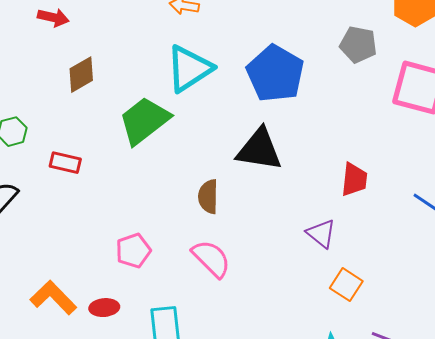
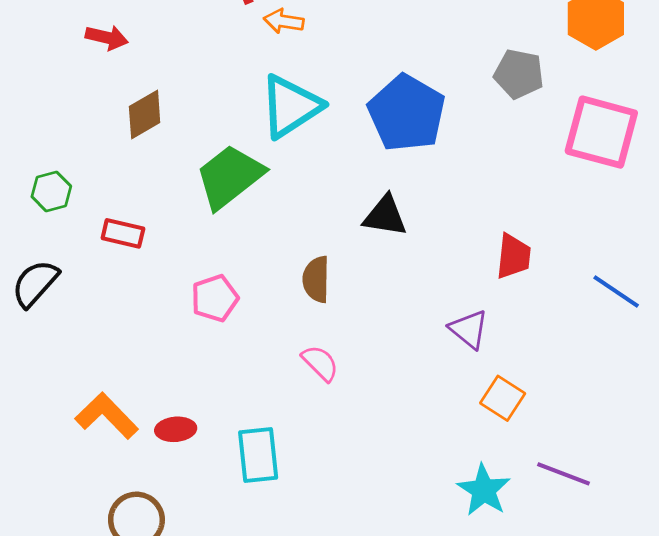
black triangle: (259, 150) -> (385, 216), size x0.7
pink pentagon: (133, 251) -> (215, 298), moved
pink semicircle: (211, 259) -> (320, 363), size x0.7

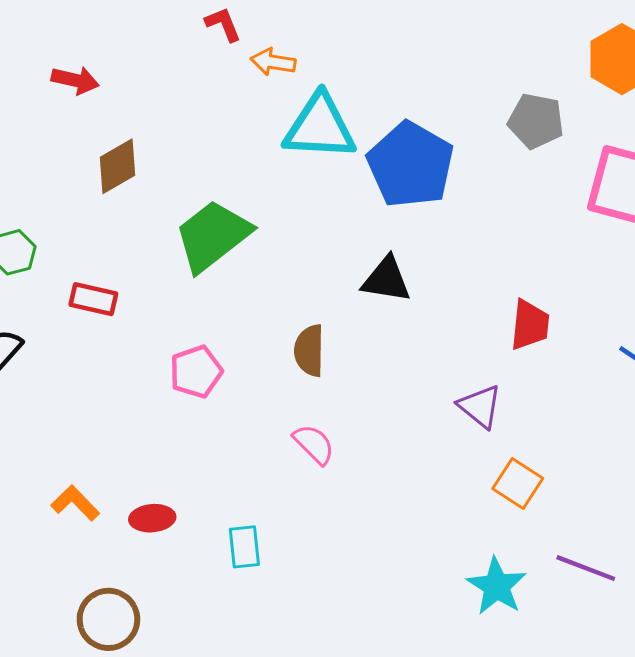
cyan triangle: (291, 106) -> (320, 127), moved, turned 36
orange L-shape: (107, 416) -> (75, 503), size x0.7
cyan rectangle: (258, 455) -> (244, 547), size x0.7

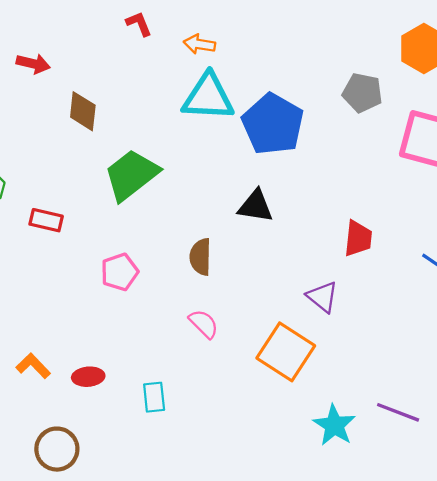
orange arrow: (273, 62) -> (199, 44), moved
brown diamond: (118, 166) -> (83, 111), moved, turned -54
orange square: (518, 483) -> (286, 352), moved, size x1.6

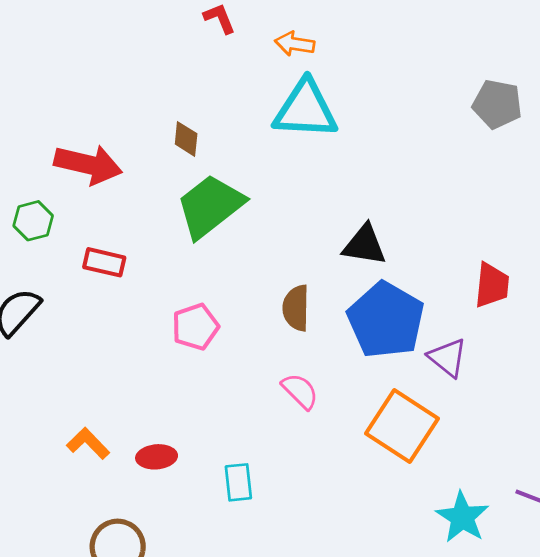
red arrow: (33, 64) -> (88, 164), moved, size x1.6
brown diamond: (83, 111) -> (186, 139), moved, size x0.7
blue pentagon: (273, 124) -> (386, 320), moved

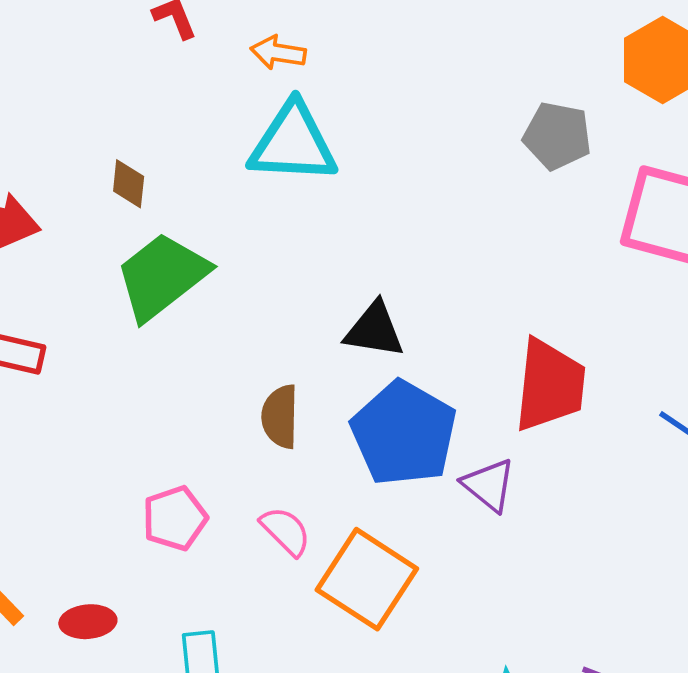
red trapezoid: (492, 285) -> (550, 385), size x1.5
pink pentagon: (195, 327) -> (175, 518), moved
orange square: (402, 426) -> (367, 579), moved

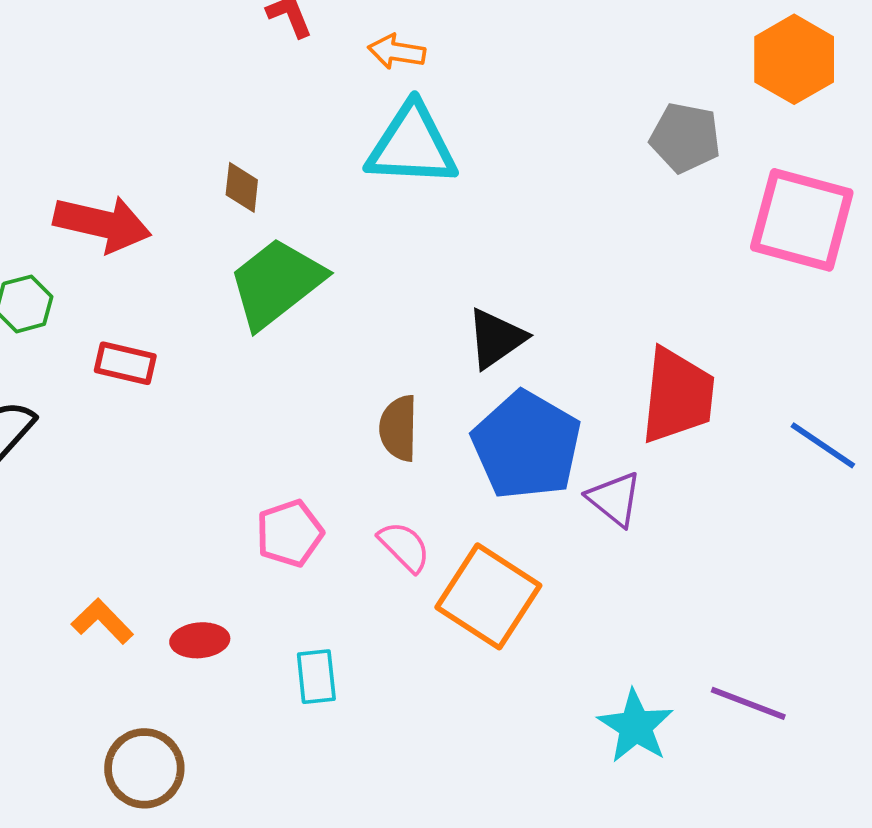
black triangle: (374, 330) -> (496, 338), turned -44

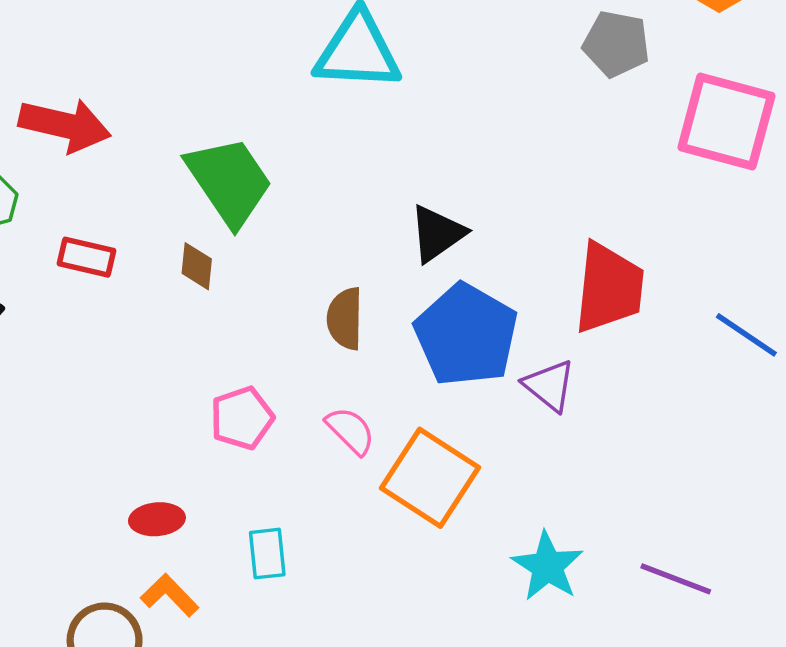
brown diamond: (242, 187) -> (197, 266), moved
green trapezoid: (276, 283) -> (229, 181), turned 94
orange L-shape: (102, 621) -> (170, 595), moved
cyan star: (636, 726) -> (547, 566), moved

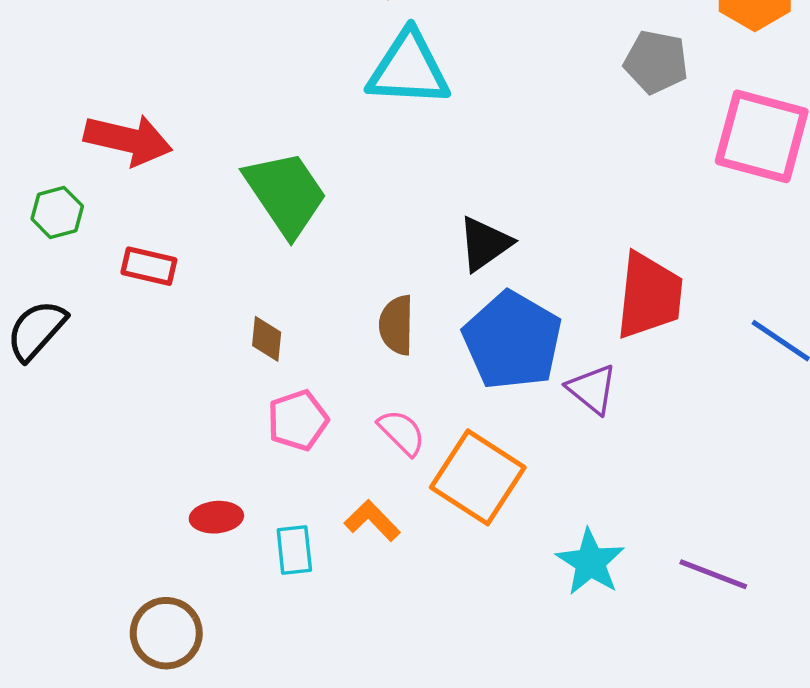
brown diamond: (197, 266) -> (267, 339), moved
cyan rectangle: (267, 554) -> (294, 550), moved
orange L-shape: (170, 595) -> (372, 521), moved

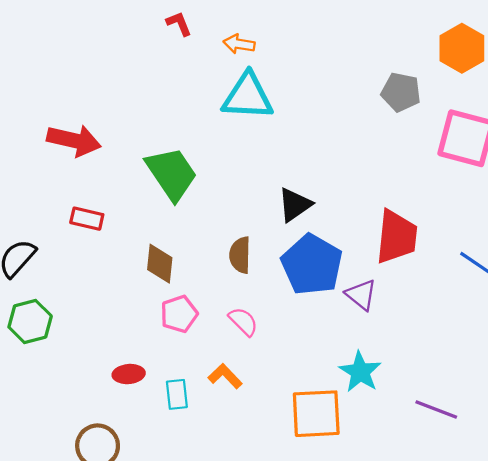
green hexagon: (57, 213) -> (30, 322), moved, size x1.4
brown diamond: (267, 339) -> (160, 264), size x1.4
orange square: (478, 477) -> (316, 414), moved, turned -36
cyan star: (590, 562) -> (360, 372), moved

